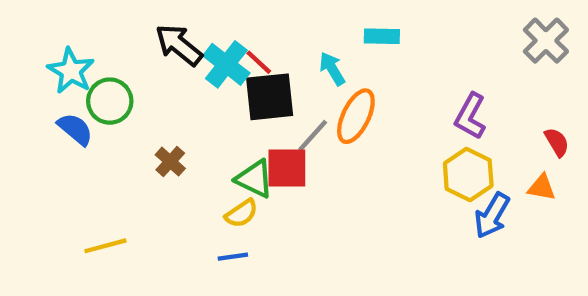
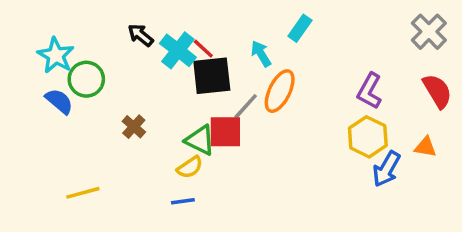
cyan rectangle: (382, 36) -> (300, 28), turned -56
black arrow: (179, 45) -> (141, 35), size x0.7
red semicircle: (557, 142) -> (437, 91), moved, size x1.5

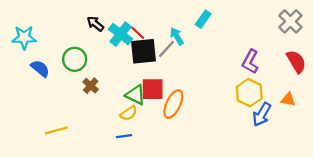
cyan star: (56, 55) -> (24, 37), moved, turned -30
green circle: (86, 79) -> (75, 59), moved
orange ellipse: (280, 91) -> (173, 104), moved
gray line: (246, 106) -> (166, 49), moved

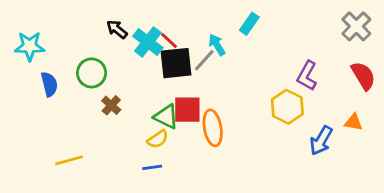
blue semicircle: (40, 68) -> (49, 84), turned 36
yellow hexagon: (249, 93) -> (287, 107), moved
orange ellipse: (173, 104) -> (213, 128), turned -36

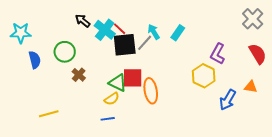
cyan rectangle: (249, 24) -> (178, 33), moved

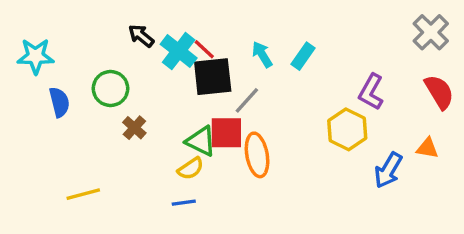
gray line: (145, 43) -> (247, 100), moved

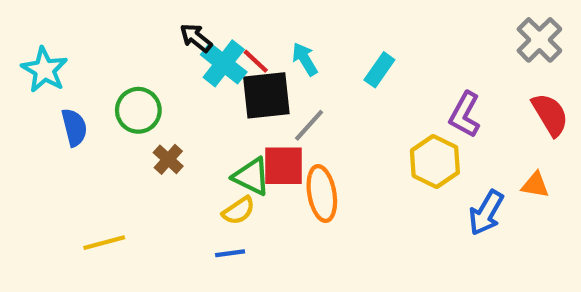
black arrow: (141, 36) -> (196, 38), moved
cyan arrow: (262, 54) -> (305, 59), moved
cyan star: (36, 56) -> (44, 70), turned 30

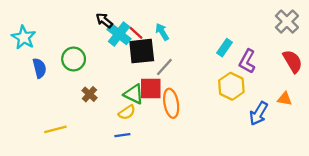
cyan rectangle: (379, 70) -> (225, 48), moved
brown cross: (168, 159) -> (89, 94), moved

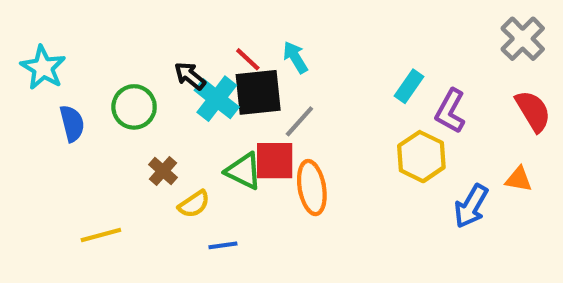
black arrow: (104, 20) -> (190, 76), moved
cyan cross: (119, 34) -> (217, 99), moved
yellow semicircle: (127, 112) -> (194, 204), moved

